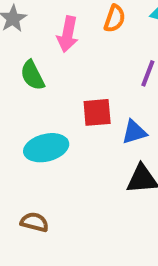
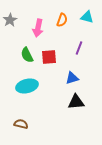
green semicircle: (32, 75) -> (27, 55), moved
red square: (97, 112) -> (49, 57), moved

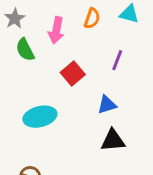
green semicircle: (27, 55) -> (25, 50), moved
red square: (49, 57) -> (73, 73), turned -35

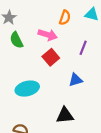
pink arrow: (56, 30) -> (48, 35), moved, turned -84
black triangle: (113, 140) -> (65, 115), moved

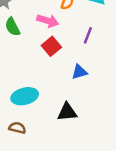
cyan ellipse: (27, 89) -> (25, 96), moved

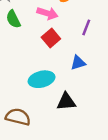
cyan ellipse: (25, 96) -> (42, 79), moved
brown semicircle: (17, 128) -> (18, 117), size x1.5

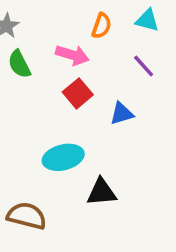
purple line: (86, 27) -> (144, 66), moved, turned -63
blue triangle: (78, 63) -> (122, 113), moved

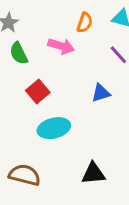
red square: (78, 93) -> (38, 91), moved
black triangle: (102, 192) -> (93, 174), moved

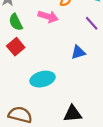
red square: (38, 91) -> (16, 47), moved

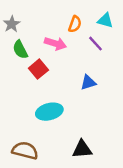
purple line: (92, 23) -> (96, 44), moved
red square: (16, 47) -> (38, 69), moved

